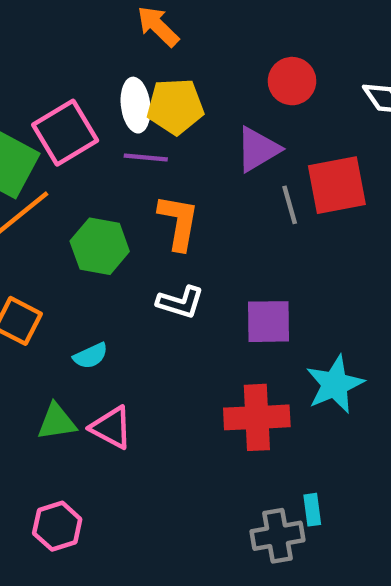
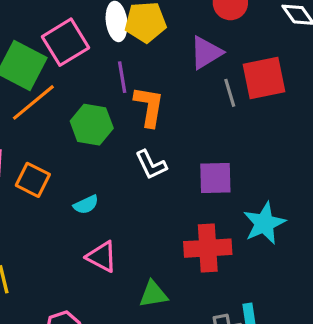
purple line: (146, 158) -> (122, 77), moved, turned 76
white L-shape: (180, 302) -> (151, 165), turned 48
green triangle: (57, 422) -> (153, 294), moved

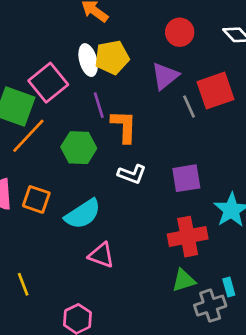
white L-shape: (151, 165) -> (132, 174), turned -36
cyan semicircle: (86, 205) -> (83, 214), size x1.8
green triangle: (153, 294) -> (184, 280), moved

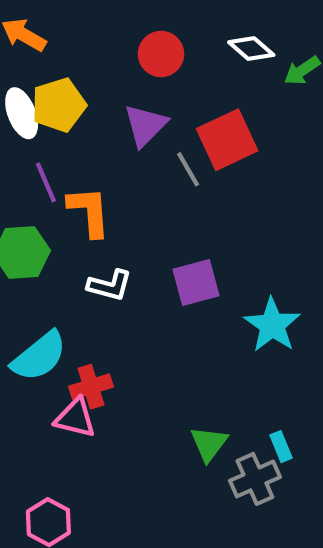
red cross: (188, 237) -> (91, 387), moved, size x0.7
green triangle: (184, 280) -> (209, 444), turned -30

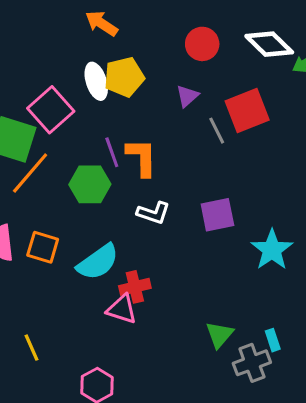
white diamond: (251, 49) -> (269, 44), size x1.4
purple triangle: (145, 125) -> (187, 96), size x0.7
purple line: (46, 182) -> (112, 152), moved

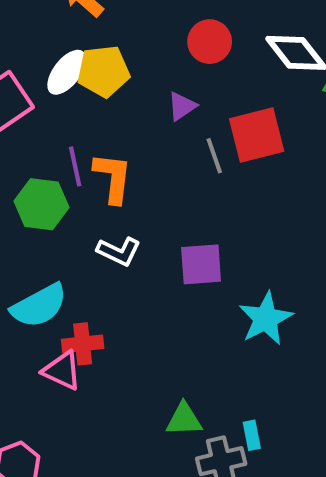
white ellipse: (96, 81) -> (67, 72), turned 48
green triangle: (220, 335) -> (184, 419), turned 40

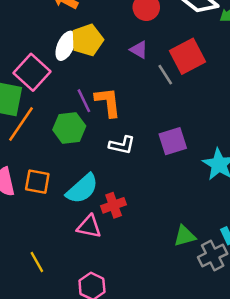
purple triangle: (182, 106) -> (139, 50), turned -42
pink triangle: (62, 371) -> (89, 227), moved

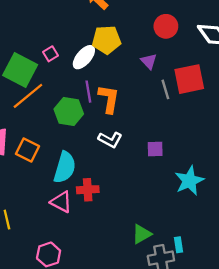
white ellipse: (66, 46) -> (84, 57), moved
pink square: (32, 72) -> (50, 54), size x0.5
purple square: (173, 141) -> (155, 149), size x0.7
cyan semicircle: (82, 189) -> (65, 167), turned -48
green triangle: (185, 236) -> (142, 234), turned -30

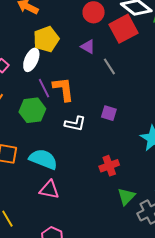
red square: (189, 79) -> (124, 29), moved
purple square: (155, 149) -> (109, 113), moved, turned 35
cyan semicircle: (65, 167) -> (43, 159), turned -68
red cross: (88, 190) -> (109, 166), moved

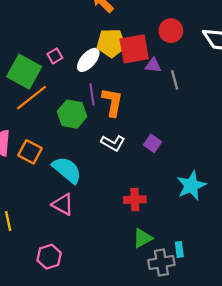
red square: (124, 29) -> (134, 49), moved
purple triangle: (88, 47) -> (153, 65), turned -42
gray line: (109, 66) -> (175, 80), moved

